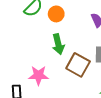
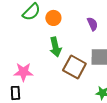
pink star: (38, 75) -> (23, 72), moved

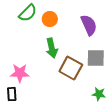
purple semicircle: (92, 24) -> (89, 25), size x1.5

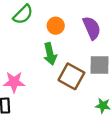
orange circle: (50, 19) -> (56, 26), moved

